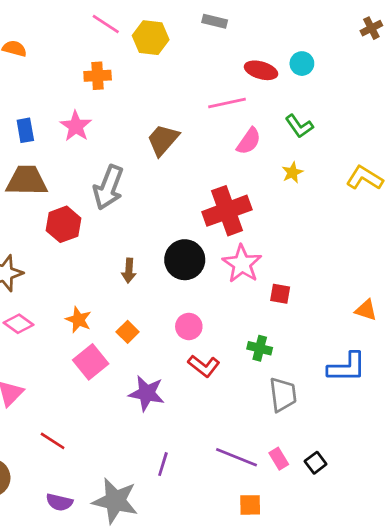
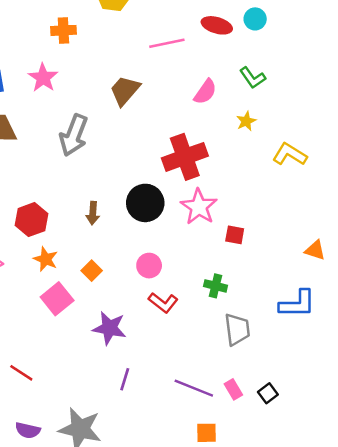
pink line: (227, 103) -> (167, 43), moved
yellow L-shape: (365, 178) -> (290, 154), moved
red hexagon: (63, 224) -> (32, 220), moved
purple line: (163, 464) -> (125, 379), moved

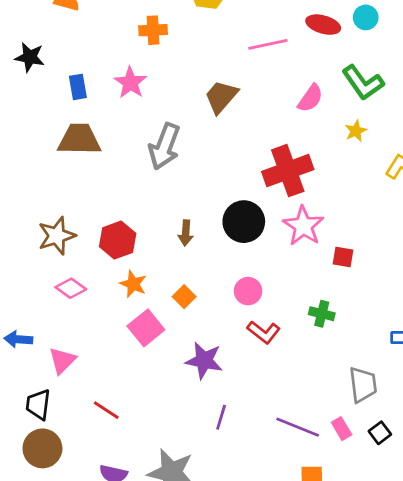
green L-shape: (253, 78) -> (363, 83), size x1.4
gray trapezoid: (237, 329) -> (363, 385), moved

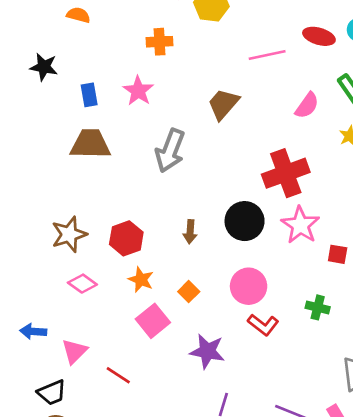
pink circle: (248, 291) -> (249, 286), size x1.4
black trapezoid: (38, 404) -> (52, 393), turned -120
red line: (106, 410) -> (118, 375), moved

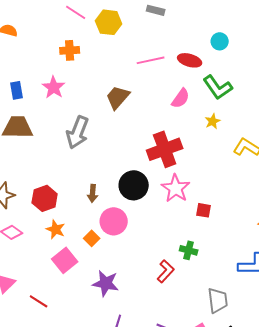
red ellipse: (319, 36) -> (190, 60), moved
pink circle: (249, 286) -> (114, 221), moved
red L-shape: (263, 325) -> (166, 271), moved, turned -85

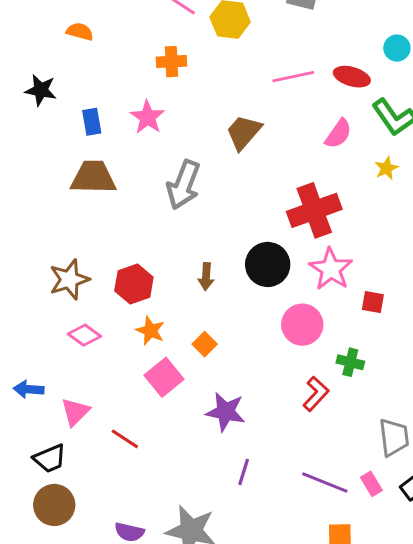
pink circle: (114, 221) -> (302, 325), moved

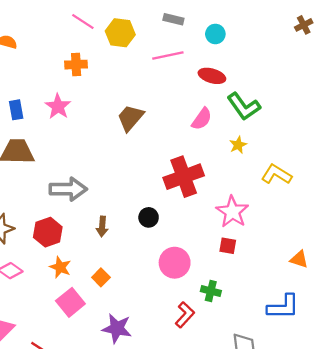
cyan circle: (397, 48) -> (215, 34), moved
pink line: (293, 77) -> (168, 55), moved
gray arrow: (184, 185) -> (68, 189), moved, turned -111
black circle: (268, 264) -> (149, 217), size x0.6
pink star: (331, 269) -> (232, 212), moved

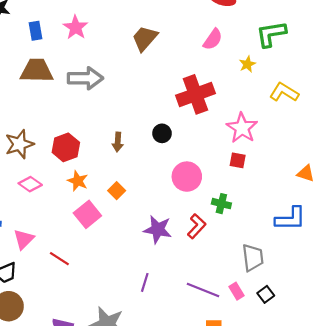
green L-shape: (244, 106) -> (271, 34), moved, turned 116
gray arrow: (68, 189) -> (85, 78), moved
purple star: (117, 328) -> (158, 229), moved

